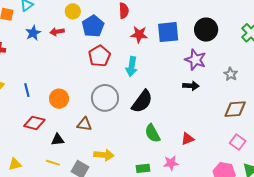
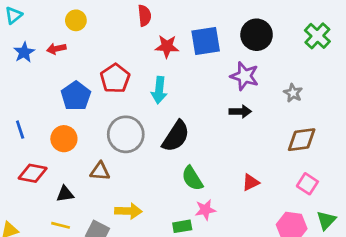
blue pentagon: (93, 26) -> (76, 96), moved
red triangle: (188, 139) -> (251, 182), moved
pink star: (171, 163) -> (205, 210), moved

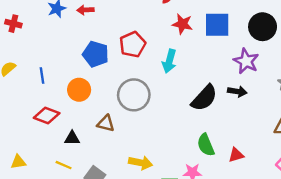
blue pentagon: (76, 96) -> (96, 54), turned -30
black semicircle: (176, 136) -> (204, 98), moved
green semicircle: (192, 178) -> (206, 145), moved
yellow arrow: (128, 211) -> (141, 163), moved

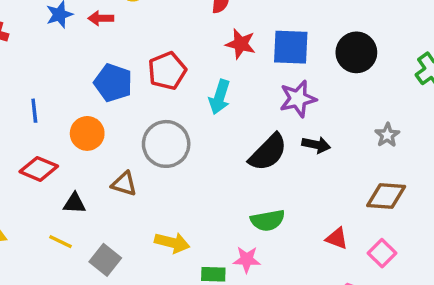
purple star: (246, 61) -> (298, 99), moved, turned 30
green semicircle: (206, 145) -> (268, 220), turned -80
red triangle: (236, 155) -> (337, 238), moved, turned 35

